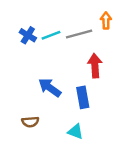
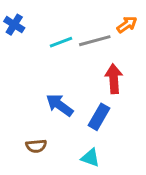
orange arrow: (106, 21) -> (127, 25), turned 56
blue cross: (28, 35) -> (14, 25), moved
blue rectangle: (83, 97) -> (99, 117), turned 40

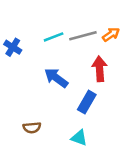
blue cross: (14, 25) -> (13, 47), moved
orange arrow: (127, 25) -> (111, 34), moved
blue arrow: (60, 105) -> (56, 78), moved

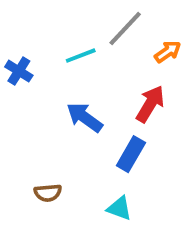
gray line: (83, 36) -> (125, 29), moved, turned -32
red arrow: (100, 69) -> (150, 104), turned 35

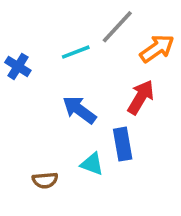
orange arrow: (168, 52) -> (157, 48), size x1.4
blue rectangle: (131, 154) -> (123, 144), turned -40
cyan triangle: (119, 208) -> (92, 164), moved

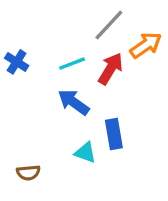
cyan line: (76, 52) -> (72, 64), moved
red arrow: (141, 97) -> (111, 69), moved
brown semicircle: (45, 180) -> (28, 173), moved

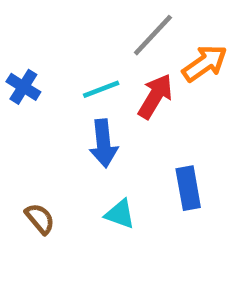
blue arrow: (74, 102) -> (103, 143), turned -132
blue rectangle: (114, 134) -> (188, 188), moved
brown semicircle: (28, 173) -> (40, 219), moved, turned -125

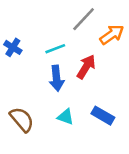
red arrow: (155, 96) -> (86, 67), moved
blue rectangle: (188, 188) -> (103, 116), moved, turned -50
brown semicircle: (40, 219) -> (22, 119), size x1.5

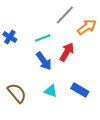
blue arrow: (57, 78) -> (44, 61), turned -30

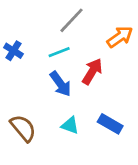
gray line: (65, 15) -> (72, 20), moved

